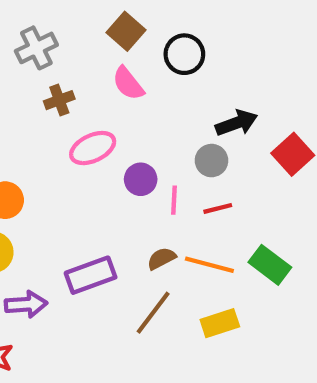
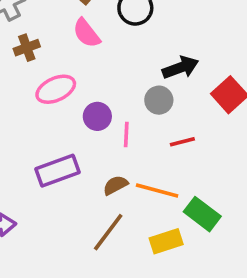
red line: (218, 208) -> (182, 142), moved
green rectangle: (270, 265) -> (202, 214), moved
purple rectangle: (91, 275) -> (58, 171), moved

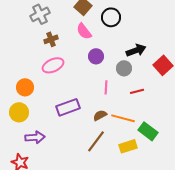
pink ellipse: (56, 89) -> (53, 65), moved
purple circle: (97, 116) -> (96, 56), moved

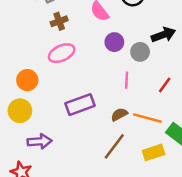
gray circle: (124, 68) -> (140, 52), moved
red line: (137, 91) -> (165, 85), turned -40

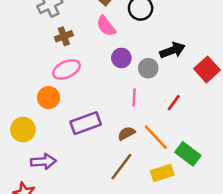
orange circle: (27, 80) -> (49, 98), moved
orange line: (147, 118) -> (156, 137), turned 32

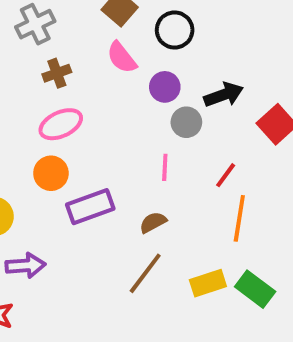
purple circle: (121, 58) -> (165, 87), moved
orange circle: (49, 98) -> (51, 173), moved
orange line: (156, 137) -> (239, 218), moved, turned 52
green rectangle: (188, 154) -> (255, 289), moved

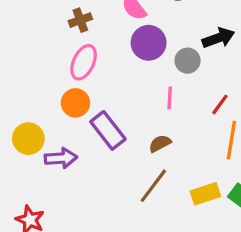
purple circle: (165, 87) -> (149, 43), moved, size x1.4
pink ellipse: (61, 124) -> (84, 62), turned -40
purple rectangle: (90, 207) -> (108, 130), turned 72
purple arrow: (25, 265) -> (61, 158), moved

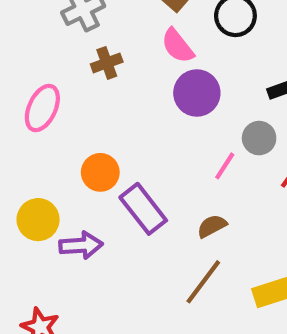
gray circle: (188, 61) -> (259, 138), moved
pink ellipse: (84, 62) -> (42, 108), moved
pink line: (170, 98) -> (225, 166), turned 30

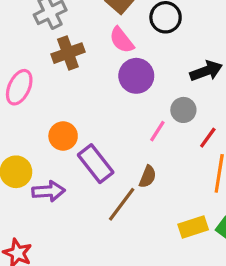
brown cross: (107, 63) -> (68, 53), size x1.4
brown semicircle: (212, 226) -> (148, 177), turned 140
brown line: (203, 282) -> (122, 204), moved

